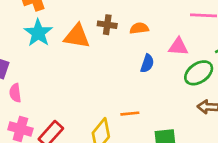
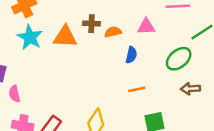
orange semicircle: (139, 28) -> (113, 32), moved
pink triangle: (178, 47) -> (146, 26), moved
orange line: (130, 114) -> (137, 89), moved

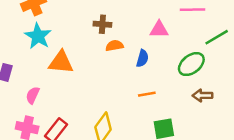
orange semicircle: (113, 32) -> (114, 46), moved
orange triangle: (65, 37) -> (61, 62), moved
pink semicircle: (15, 94) -> (33, 95), moved, turned 35

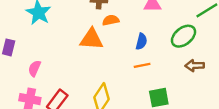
blue semicircle: (142, 58) -> (141, 41), moved
orange triangle: (61, 62) -> (91, 39), moved

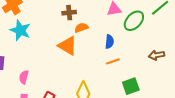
green ellipse: (184, 36) -> (134, 21), moved
orange triangle: (91, 39) -> (68, 46), turned 35

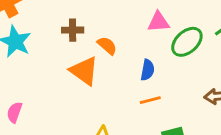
brown cross: (69, 13) -> (73, 30), moved
orange semicircle: (81, 28) -> (107, 45), turned 56

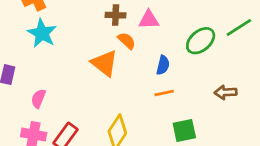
pink triangle: (159, 22) -> (149, 20), moved
brown cross: (73, 30) -> (116, 15), moved

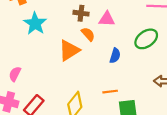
cyan star: (42, 33) -> (35, 23), moved
orange triangle: (104, 63) -> (69, 50), turned 45
orange line: (164, 93) -> (110, 92), moved

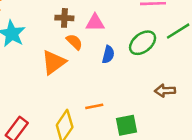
blue semicircle: (115, 56) -> (108, 55), moved
orange line: (110, 92) -> (94, 106), moved

